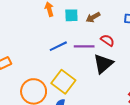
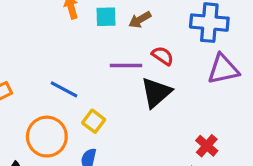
blue line: (58, 46) -> (64, 89), moved, turned 54
yellow square: (63, 82) -> (94, 121), size x0.6

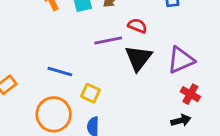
purple triangle: (223, 69) -> (181, 60), moved

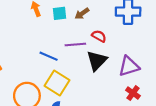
blue line: (60, 71) -> (49, 56), moved
yellow square: (90, 93) -> (57, 83), size x1.6

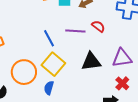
blue line: (49, 56) -> (49, 38), turned 30
black triangle: (97, 61) -> (91, 62), moved, turned 30

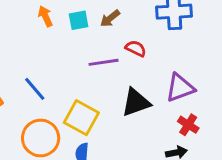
blue line: (49, 38) -> (35, 89), moved

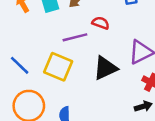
yellow square: (81, 118) -> (58, 67), moved

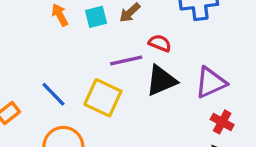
black triangle: (105, 68) -> (161, 81), moved

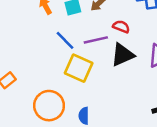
blue line: (53, 94) -> (65, 40), moved

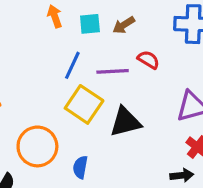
blue line: (65, 40) -> (72, 65), turned 60
black triangle: (123, 55) -> (125, 122), moved

